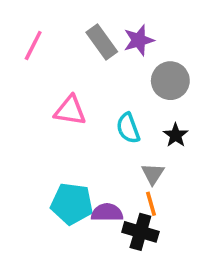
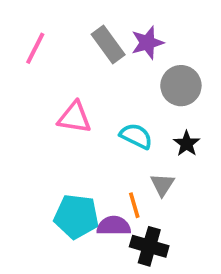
cyan semicircle: (128, 128) -> (136, 136), turned 136
orange line: (151, 204) -> (134, 205), moved

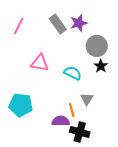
black star: (187, 144) -> (101, 66), moved
cyan pentagon: (76, 216) -> (21, 105), moved

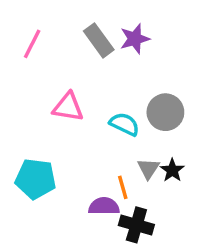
gray circle: (97, 46) -> (165, 112), moved
black star: (101, 66) -> (172, 170), moved

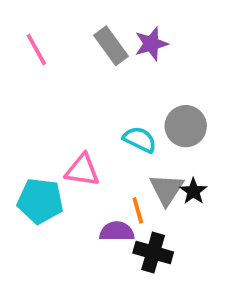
pink line: (32, 44) -> (36, 50), turned -56
pink triangle: (68, 107) -> (82, 170), moved
gray triangle: (148, 169) -> (167, 189), size x1.4

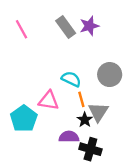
cyan semicircle: (140, 140) -> (71, 79), moved
black star: (193, 191) -> (85, 120), moved
cyan pentagon: (40, 201) -> (24, 119), turned 30
orange line: (138, 210) -> (81, 99), moved

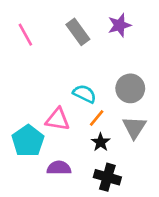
purple star: (89, 26) -> (119, 25), moved
orange line: (81, 99) -> (97, 118), turned 56
gray triangle: (98, 112) -> (134, 127), moved
purple semicircle: (69, 137) -> (59, 168), moved

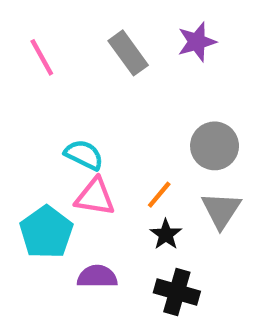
cyan semicircle: (85, 94) -> (84, 155), moved

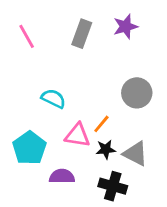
gray rectangle: (128, 53) -> (82, 34), turned 56
pink triangle: (95, 197) -> (77, 135), moved
gray triangle: (221, 210) -> (135, 154), moved, turned -36
black star: (166, 234) -> (106, 149), turned 30

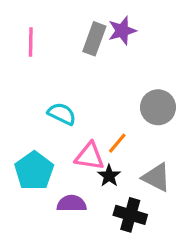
purple star: (125, 27) -> (122, 31), moved
pink line: (27, 36) -> (31, 42), turned 30
black star: (106, 149) -> (109, 176), moved, turned -30

